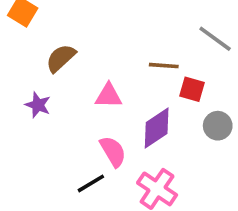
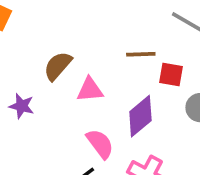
brown semicircle: (61, 58) -> (58, 66), moved

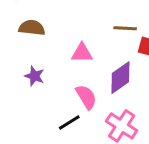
brown semicircle: (58, 66) -> (32, 28), moved, turned 50
purple star: (22, 106) -> (34, 76), moved

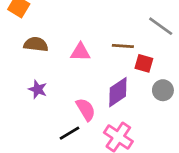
pink triangle: (82, 53) -> (80, 52), moved

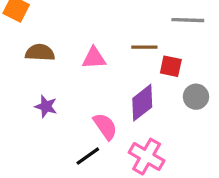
gray line: (161, 26) -> (188, 20), turned -30

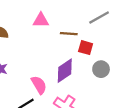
gray line: (188, 20) -> (99, 18), turned -35
pink triangle: (94, 58) -> (41, 20), moved

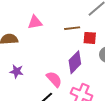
pink triangle: (41, 20) -> (35, 22), moved

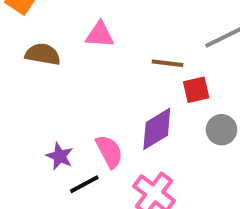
red square: (90, 38) -> (196, 90), turned -32
purple star: (17, 71) -> (60, 156), moved

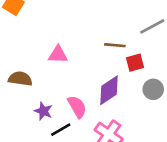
pink triangle: (100, 35) -> (58, 55), moved
brown semicircle: (43, 54) -> (20, 79), moved

